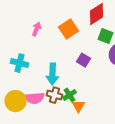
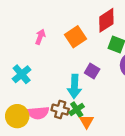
cyan cross: (19, 63) -> (22, 74), turned 36
cyan arrow: (52, 74) -> (74, 86), moved

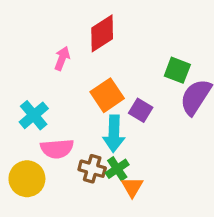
red diamond: (106, 20) -> (102, 33), moved
orange square: (76, 37) -> (107, 95), moved
pink semicircle: (38, 113) -> (57, 149), moved

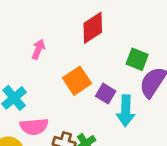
red diamond: (102, 33) -> (93, 28), moved
cyan arrow: (114, 134) -> (126, 111), moved

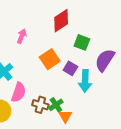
green square: (137, 59) -> (82, 42), moved
pink semicircle: (34, 127) -> (19, 92), turned -66

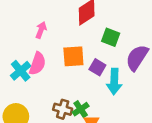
orange square: (50, 59) -> (73, 56), turned 30
pink semicircle: (19, 92) -> (37, 64), moved

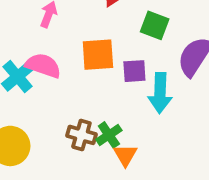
pink semicircle: (37, 64) -> (43, 66), turned -90
purple square: (97, 67) -> (134, 71), turned -35

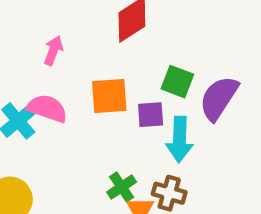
green square: (155, 25) -> (177, 82), moved
brown cross: (81, 135) -> (169, 193), moved

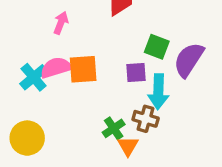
orange square: (109, 96) -> (83, 69), moved
pink semicircle: (47, 108) -> (56, 68), turned -36
brown cross: (169, 193) -> (146, 119), moved

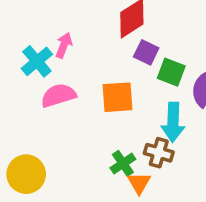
orange square: (83, 69) -> (118, 97), moved
purple square: (136, 72) -> (146, 52), moved, turned 30
cyan cross: (34, 77) -> (37, 61), moved

